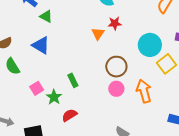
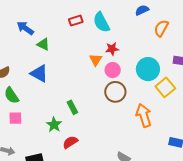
pink square: (37, 88) -> (15, 118), moved, turned 32
pink circle: (116, 89) -> (113, 70), moved

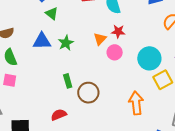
blue triangle: (39, 73) -> (42, 41), turned -42
brown circle: (115, 92) -> (88, 93), moved
green star: (54, 125) -> (66, 43), moved

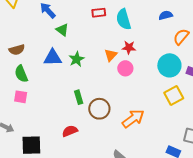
cyan circle: (149, 58) -> (169, 65), moved
orange arrow: (136, 103) -> (133, 119), moved, turned 60

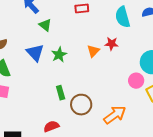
cyan semicircle: (124, 19) -> (123, 17), moved
blue triangle: (53, 58) -> (35, 53), turned 48
pink circle: (125, 68) -> (136, 81), moved

